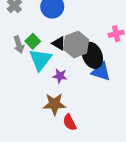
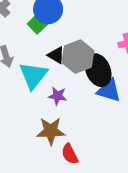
green square: (33, 41) -> (37, 24), moved

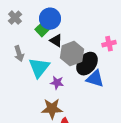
black triangle: (56, 55) -> (56, 41), moved
black ellipse: (98, 70) -> (87, 64), turned 60

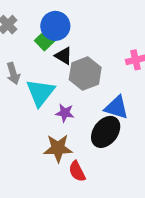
black ellipse: (87, 64) -> (106, 132), moved

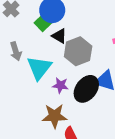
black ellipse: (106, 132) -> (86, 89), moved

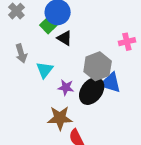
gray hexagon: (78, 51) -> (98, 66), moved
cyan triangle: (39, 68) -> (45, 70), size x0.7

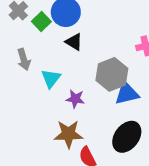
green square: (48, 25) -> (41, 22), moved
blue triangle: (110, 83) -> (127, 93), turned -30
black ellipse: (92, 91) -> (127, 137), moved

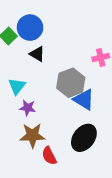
blue triangle: (127, 93) -> (84, 99), turned 45
purple star: (75, 99) -> (28, 108), moved

